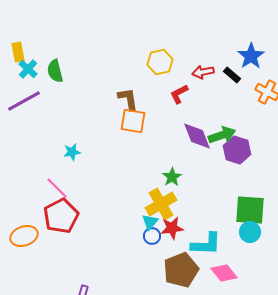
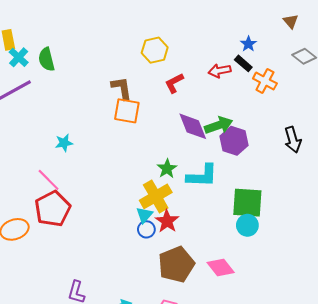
blue star: (251, 56) -> (248, 44), size x0.6
red arrow: (203, 72) -> (220, 71), moved
black rectangle: (232, 75) -> (243, 63), moved
red star: (172, 228) -> (167, 221), turned -30
cyan L-shape: (206, 244) -> (202, 176), moved

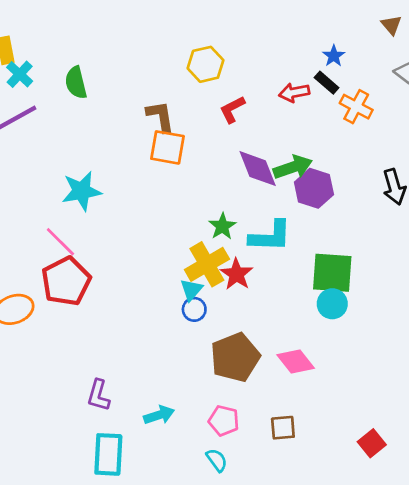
green semicircle: (46, 59) -> (76, 83), moved
cyan star: (64, 143) -> (82, 191), size x1.6
red star: (167, 221) -> (236, 274), moved

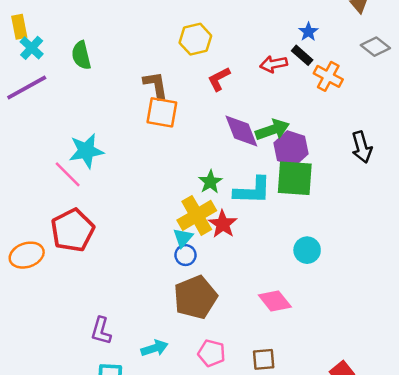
pink line: (60, 242) -> (68, 174), moved
green square: (332, 273) -> (295, 178), moved
brown pentagon: (235, 357) -> (195, 297), moved

